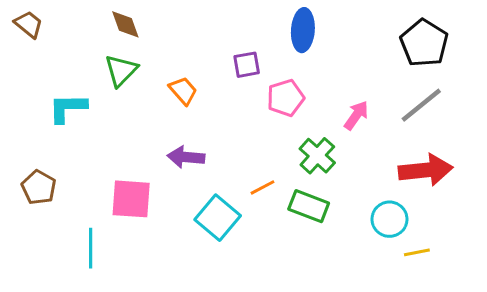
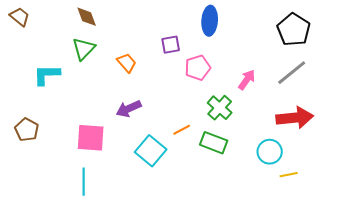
purple arrow: (186, 157) -> (129, 109), turned -30
cyan line: (91, 248) -> (84, 182), moved

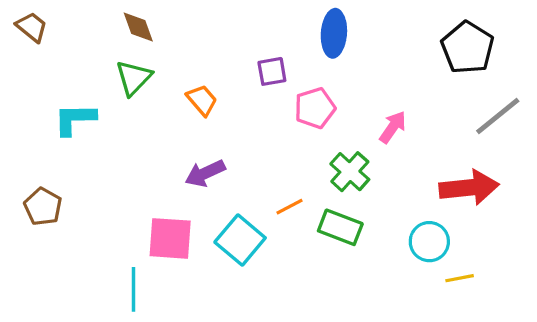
gray line: (292, 73) -> (498, 116), moved
pink square: (91, 138) -> (170, 238), moved

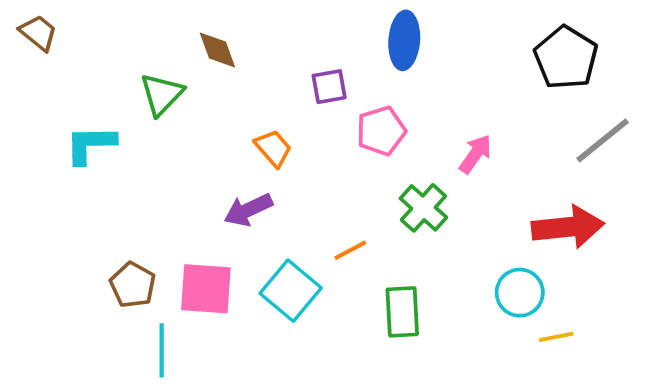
brown diamond: (138, 27) -> (217, 50), moved
orange trapezoid: (202, 100) -> (273, 148), moved
brown pentagon: (43, 207) -> (133, 285), moved
green rectangle: (340, 227) -> (402, 312), moved, turned 66

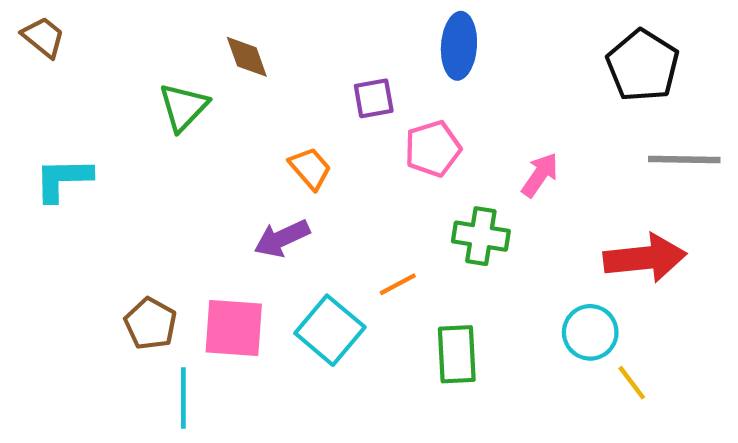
gray line: (603, 140) -> (684, 160), turned 40
cyan L-shape: (90, 144) -> (63, 179), moved
green cross: (423, 208) -> (481, 236), turned -33
yellow line: (556, 337) -> (632, 383), turned 64

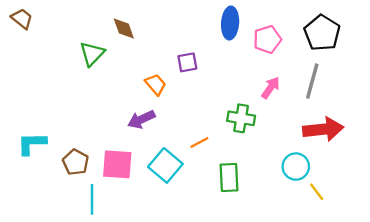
purple square: (374, 98) -> (187, 62), moved
pink pentagon: (433, 149) -> (267, 39), moved
gray line: (684, 160) -> (312, 81), moved, turned -76
cyan L-shape: (63, 179) -> (32, 144), moved

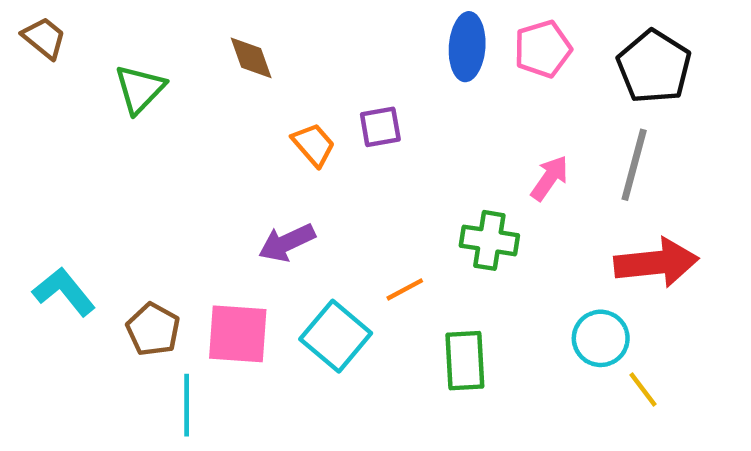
pink pentagon: (267, 39) -> (543, 49), moved
green triangle: (92, 54) -> (140, 89), moved
orange trapezoid: (156, 84) -> (313, 145), moved
cyan L-shape: (32, 144) -> (64, 292), turned 52

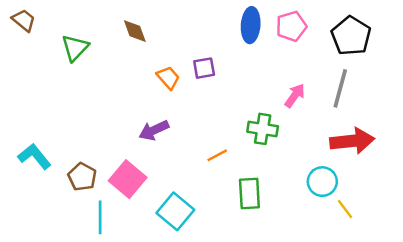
pink square: (238, 334) -> (128, 179), turned 36
cyan square: (336, 336) -> (175, 211), moved

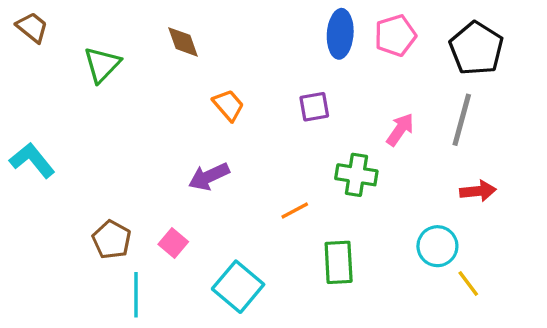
purple square: (204, 68) -> (314, 107), moved
red arrow: (352, 141) -> (478, 191), size x0.6
cyan L-shape: (34, 156) -> (32, 160), moved
pink square: (128, 179) -> (173, 243), size x0.6

